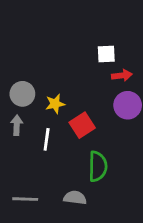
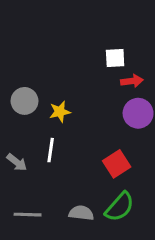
gray arrow: (17, 125) -> (17, 162), moved, turned 126
red square: (82, 125) -> (117, 164), moved
green semicircle: (98, 166) -> (120, 207), moved, turned 40

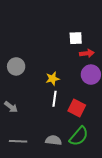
yellow star: (60, 112) -> (52, 79), moved
white line: (51, 150) -> (54, 99), moved
red square: (117, 164) -> (77, 108), turned -30

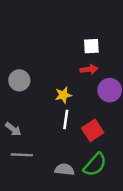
red arrow: (87, 53) -> (89, 69), moved
red square: (77, 108) -> (93, 130), turned 30
gray line: (18, 141) -> (22, 155), moved

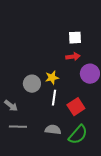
gray circle: (19, 80) -> (32, 84), moved
gray semicircle: (65, 169) -> (53, 130), moved

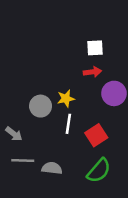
gray semicircle: (53, 130) -> (52, 168), moved

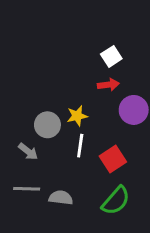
white square: (95, 48) -> (111, 56), turned -30
gray arrow: (14, 134) -> (28, 152), moved

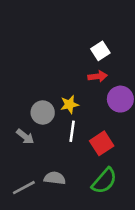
gray line: (27, 189) -> (24, 188), moved, turned -30

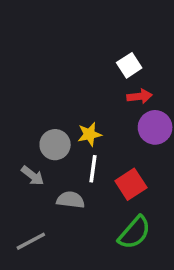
red arrow: (98, 76) -> (140, 96), moved
gray semicircle: (55, 178) -> (71, 200), moved

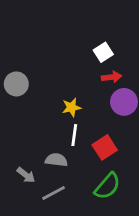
gray circle: (55, 145) -> (16, 84), moved
gray arrow: (33, 176) -> (26, 175), moved
gray line: (31, 241) -> (54, 193), moved

